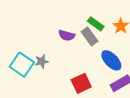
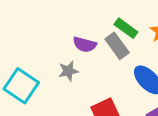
gray star: (42, 61) -> (68, 71), moved

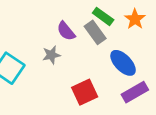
purple semicircle: (85, 44) -> (66, 31), turned 36

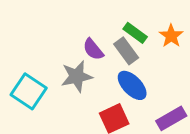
gray star: (51, 55) -> (77, 76), size x1.5
blue ellipse: (123, 63) -> (132, 85), moved

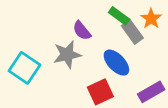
gray rectangle: (126, 51) -> (132, 32), moved

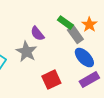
gray star: (67, 55) -> (26, 52), turned -30
blue ellipse: (116, 63) -> (84, 58), moved

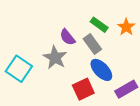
gray rectangle: (75, 35) -> (92, 44), moved
blue ellipse: (84, 58) -> (101, 70), moved

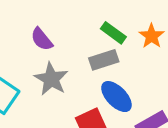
purple semicircle: (67, 37) -> (42, 39), moved
gray rectangle: (92, 44) -> (104, 60), turned -72

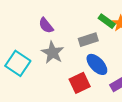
green rectangle: (113, 33) -> (107, 21), moved

